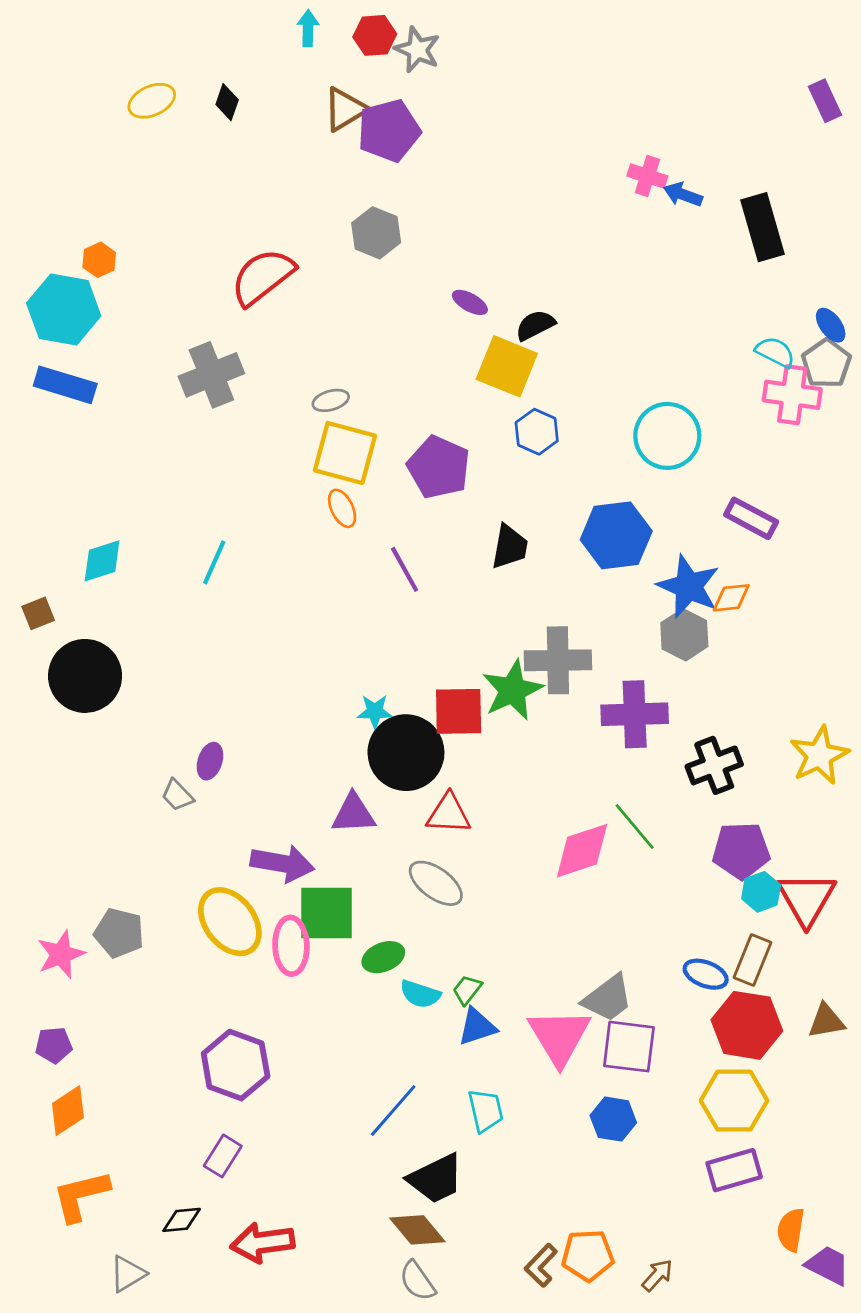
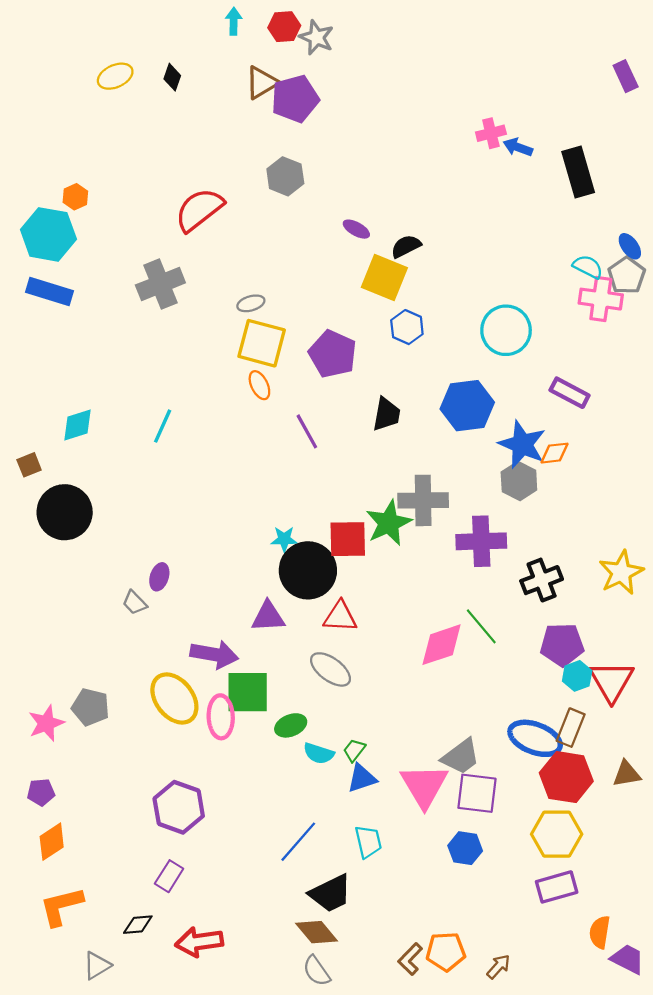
pink cross: (647, 176) -> (491, 133), turned -32
blue ellipse: (706, 974) -> (535, 738), size x1.6

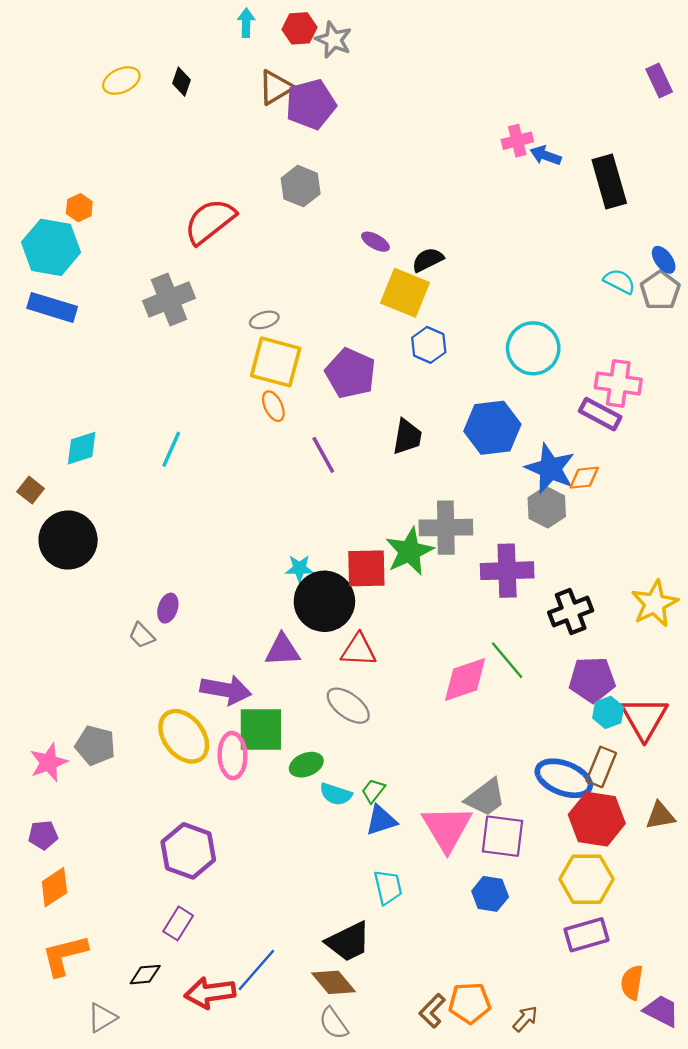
pink cross: (601, 299) -> (618, 383), moved
brown square: (29, 465) -> (31, 490), turned -30
blue line: (298, 842) -> (256, 970), moved

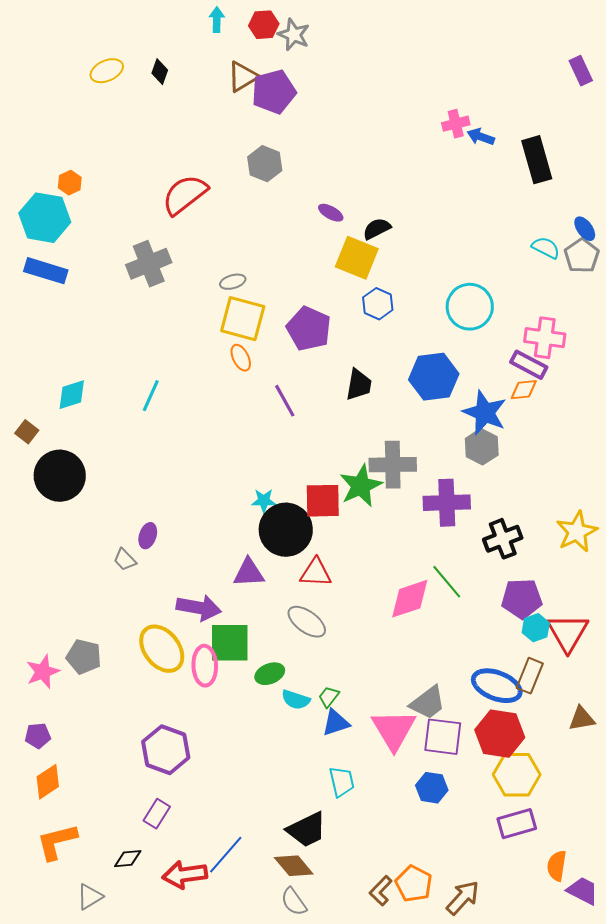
orange diamond: (584, 478) -> (524, 390), moved
red hexagon: (597, 819) -> (500, 734), moved
orange pentagon: (470, 1003) -> (414, 884), turned 30
brown arrow: (525, 1019) -> (463, 898), size x1.5

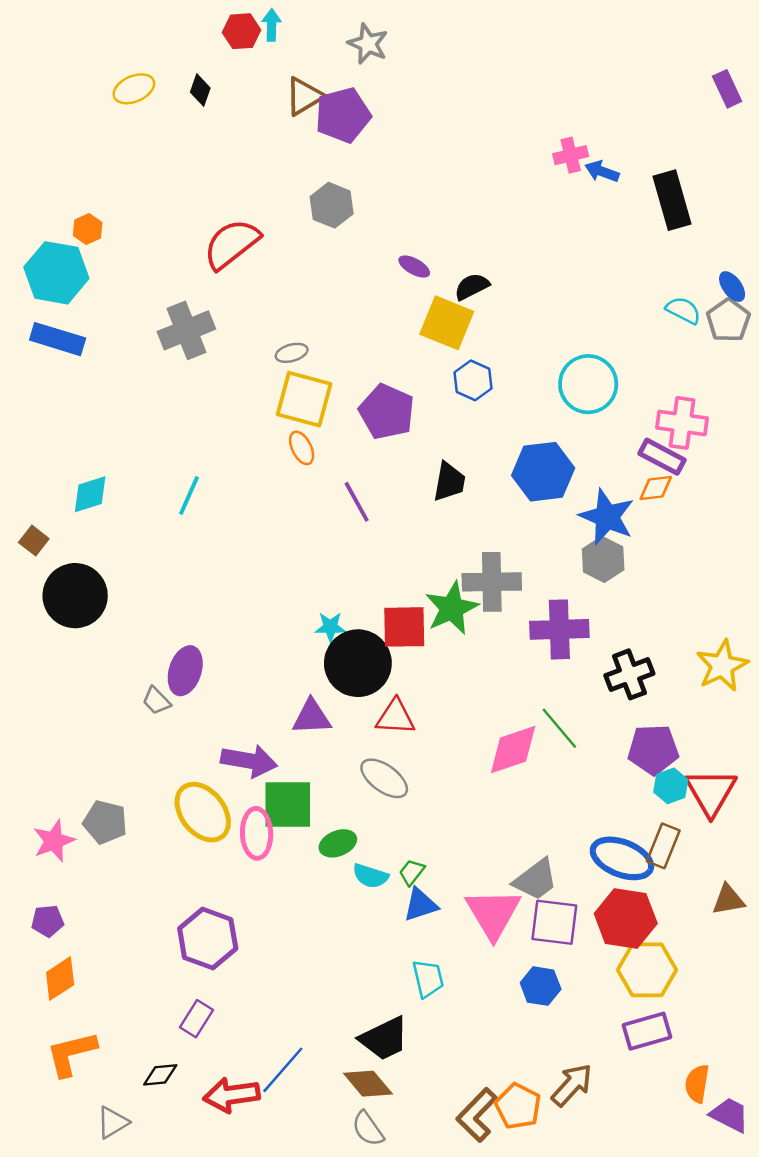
red hexagon: (264, 25) -> (242, 31), moved
purple ellipse: (148, 536) -> (185, 671), size x1.5
brown L-shape: (381, 891) -> (477, 1115), size x1.4
brown arrow: (463, 898) -> (572, 1085), moved

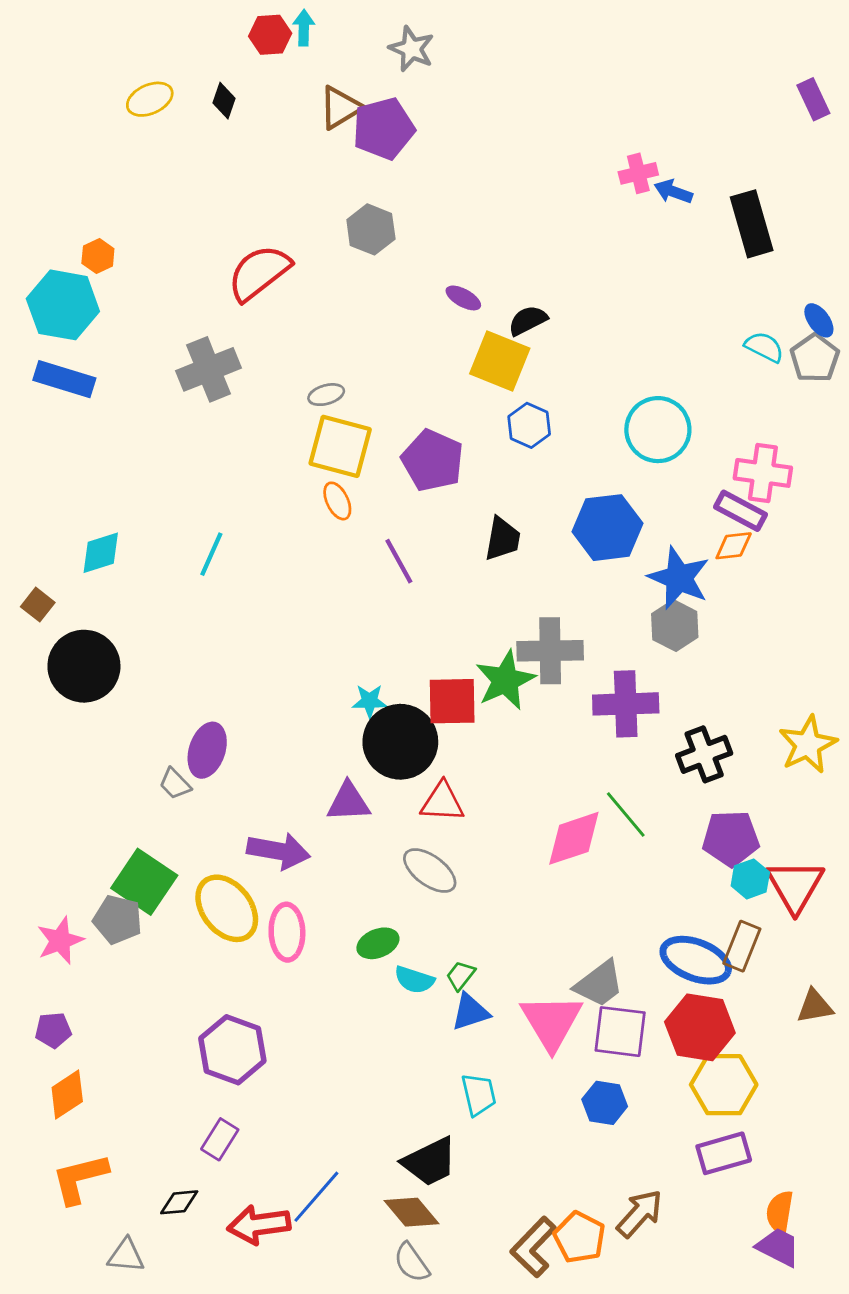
green square: (288, 805) -> (144, 882), moved, turned 34
purple trapezoid: (730, 1115) -> (778, 1247), moved
gray triangle: (113, 1122) -> (126, 1256), turned 36

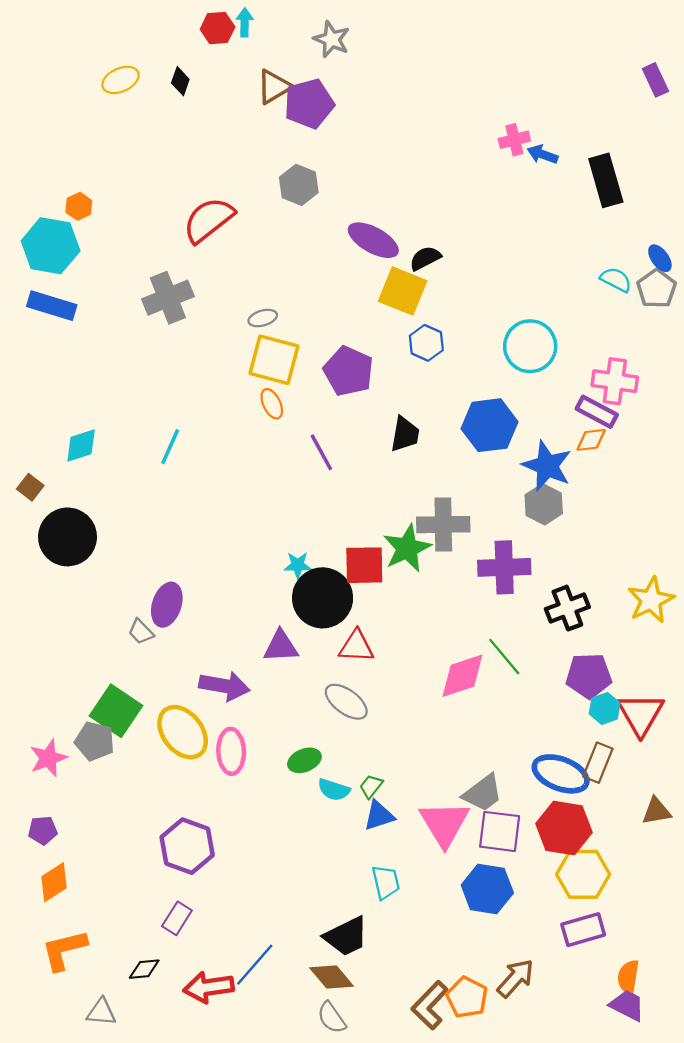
purple ellipse: (463, 298) -> (373, 240), size x1.8
blue hexagon: (605, 1103) -> (487, 889), size x1.4

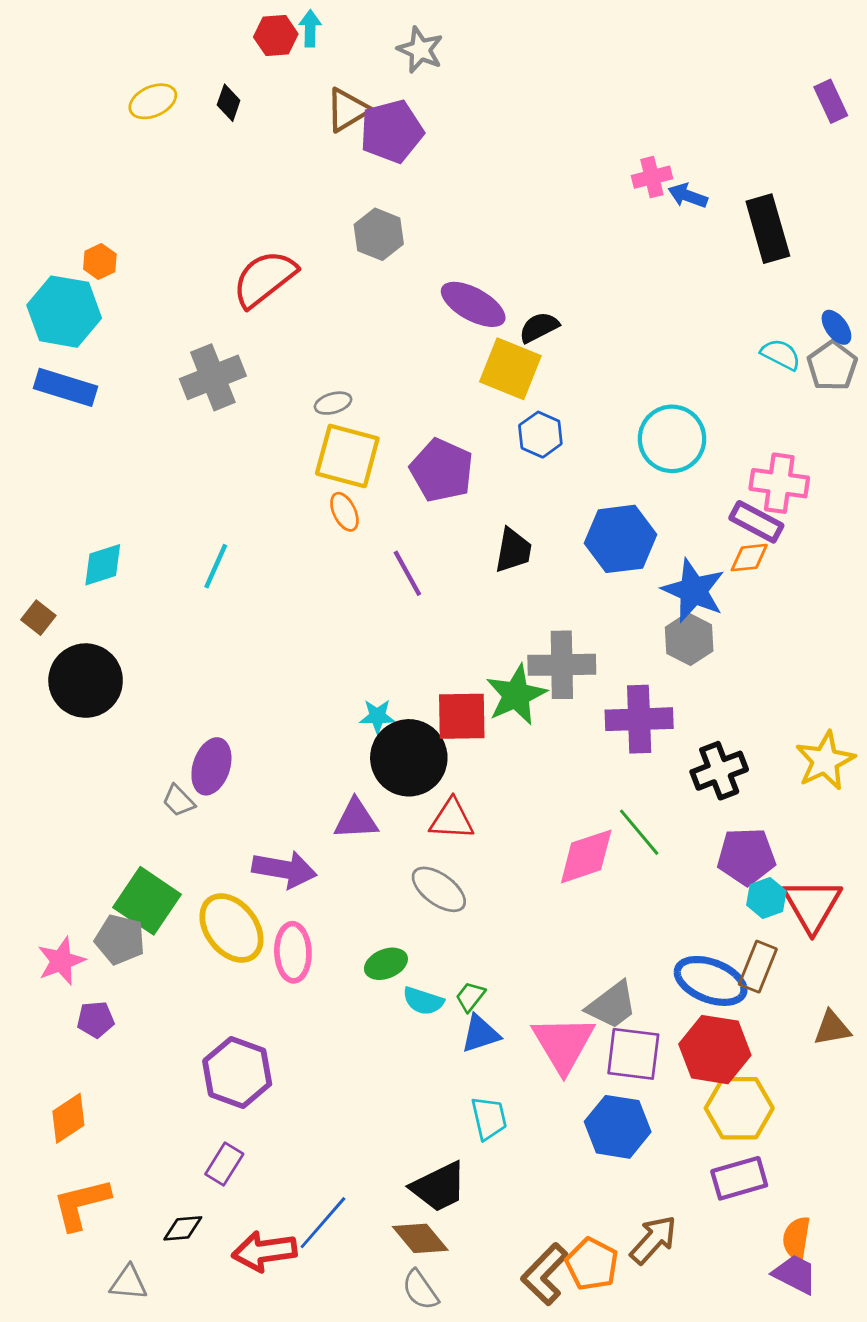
purple pentagon: (43, 830) -> (96, 1020), moved

